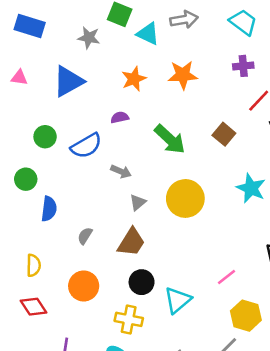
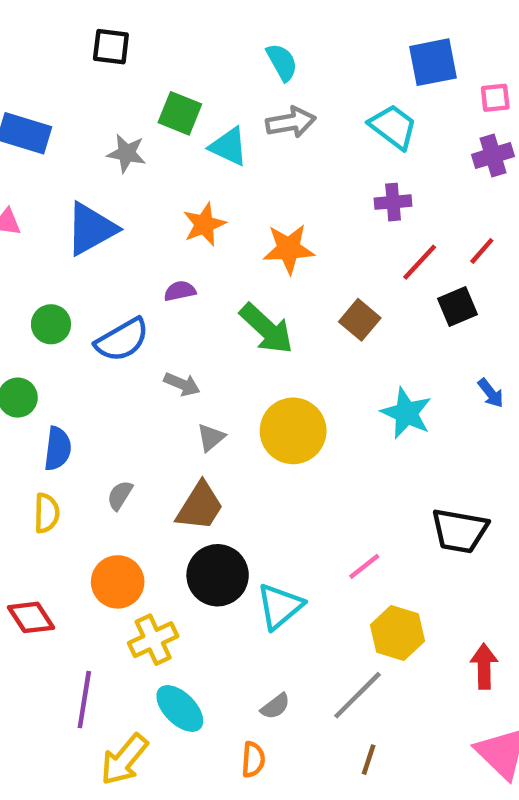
orange star: (183, 75) -> (289, 249), moved
yellow semicircle: (33, 265) -> (47, 513), moved
black circle: (142, 282) -> (218, 575), size x1.4
yellow cross: (129, 319) -> (153, 640), moved, turned -36

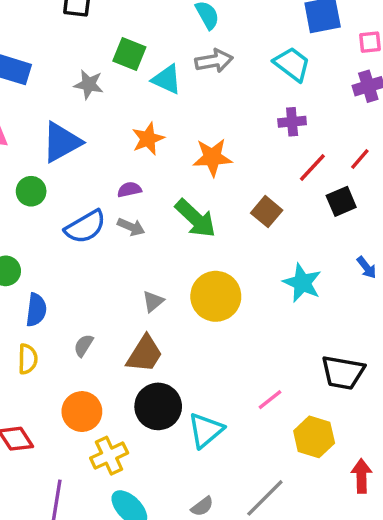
green circle: (51, 324) -> (31, 191), moved
gray arrow: (182, 384) -> (131, 227), moved
yellow hexagon: (397, 633) -> (314, 437), moved

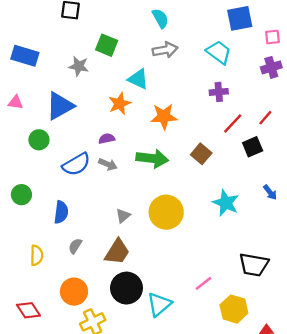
cyan triangle: (167, 79) -> (138, 79), moved
green arrow: (195, 218) -> (152, 158), turned -36
blue semicircle: (36, 310) -> (61, 212), moved

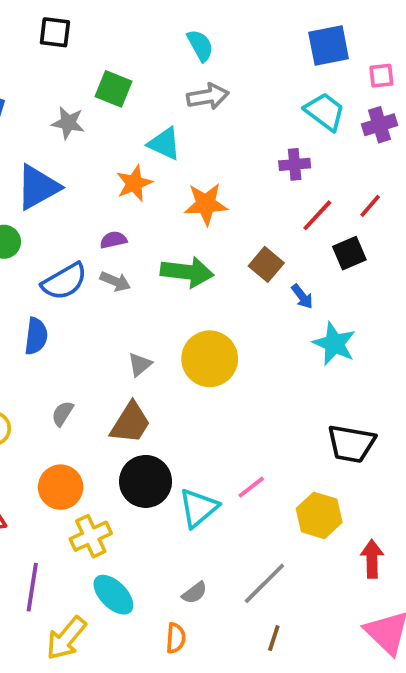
cyan trapezoid: (219, 52) -> (325, 112), moved
blue arrow: (270, 192) -> (302, 296), moved
cyan star: (226, 203) -> (334, 344), moved
blue semicircle: (61, 212) -> (36, 336), moved
pink line: (204, 283) -> (251, 487), moved

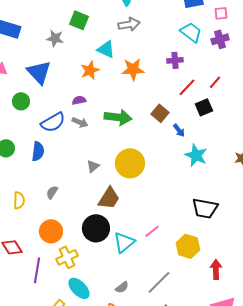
blue triangle: (38, 187) -> (39, 72), turned -44
orange star: (206, 204) -> (133, 69), moved
brown trapezoid: (130, 423) -> (109, 198), moved
purple line: (32, 587) -> (37, 270), moved

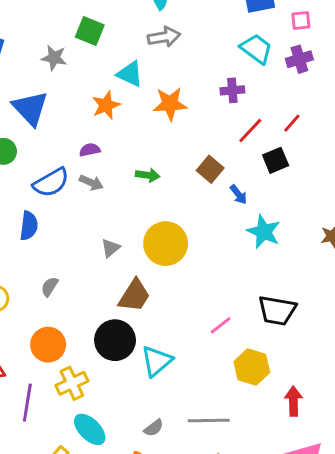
green arrow: (118, 117) -> (148, 175), size x0.6
pink line: (152, 231) -> (221, 325), moved
gray line: (159, 282) -> (209, 420), turned 44

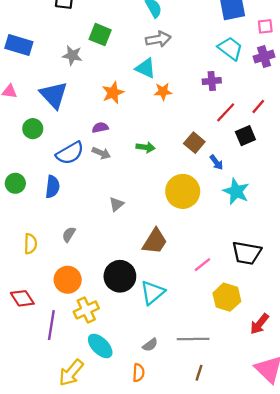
cyan triangle: (130, 74) -> (145, 68), moved
orange star: (170, 104) -> (163, 91), size x0.7
yellow circle: (166, 244) -> (183, 191), moved
brown trapezoid: (134, 296) -> (155, 241), moved
red arrow: (293, 401) -> (259, 324), turned -140

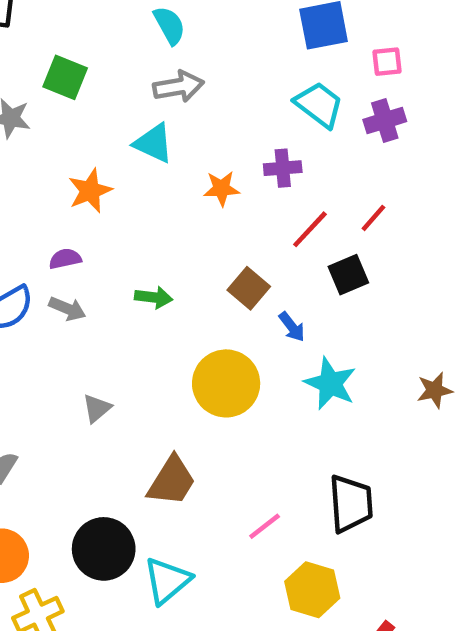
orange star: (163, 91) -> (222, 189), moved
black trapezoid: (247, 253) -> (351, 504), turned -104

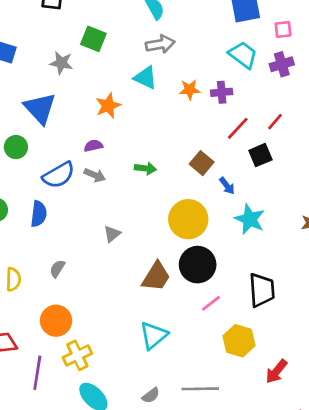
orange star: (222, 189) -> (190, 90), moved
black circle: (104, 549) -> (198, 265), moved

